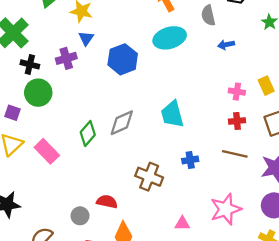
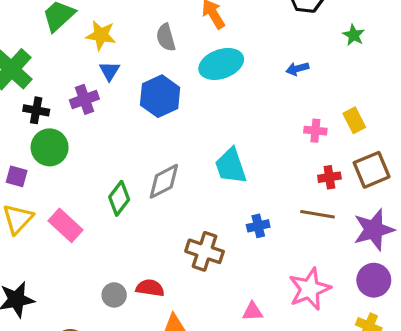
gray semicircle: (208, 15) -> (166, 37), moved
red cross: (237, 121) -> (329, 177), moved
gray circle: (80, 216) -> (114, 295), moved

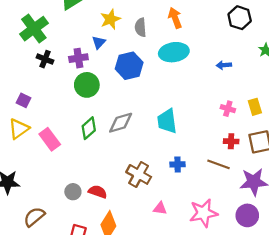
yellow star: (101, 35) -> (110, 19), moved, turned 30
green circle: (50, 147) -> (87, 85), moved
pink triangle: (253, 312) -> (160, 208), moved

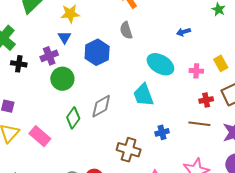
yellow star: (110, 19) -> (70, 14), turned 30
gray semicircle: (141, 27) -> (126, 30), moved
cyan ellipse: (174, 52) -> (160, 64), moved, turned 52

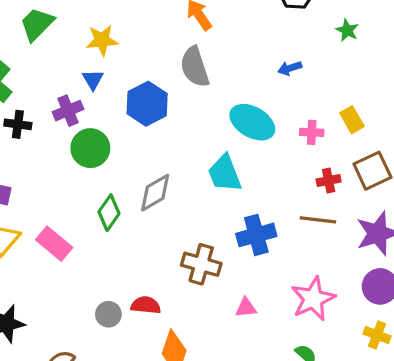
gray semicircle: (126, 30) -> (195, 67), size x1.4
blue cross: (162, 132) -> (256, 235), size x1.6

